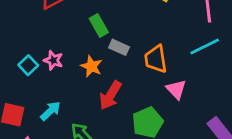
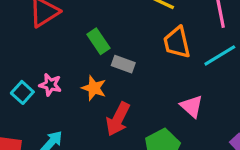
orange trapezoid: (156, 59) -> (177, 42), moved

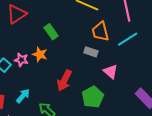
gray rectangle: (123, 64) -> (91, 52), moved
orange star: (94, 88) -> (40, 54), moved

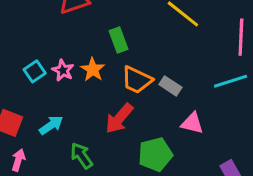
orange trapezoid: (100, 31) -> (137, 80), moved, turned -65
pink triangle: (111, 72) -> (192, 123), turned -42

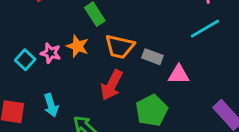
gray rectangle: (170, 86) -> (152, 57), moved
cyan arrow: (51, 125) -> (51, 105), turned 120

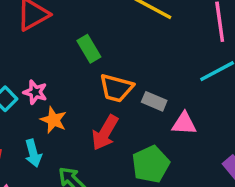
orange star: (78, 46) -> (54, 120), moved

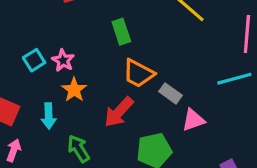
pink triangle: (184, 124) -> (193, 120), turned -35

